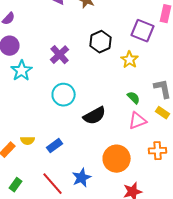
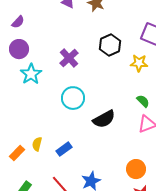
yellow star: (130, 60) -> (139, 63), turned -30
yellow semicircle: (28, 141) -> (37, 144), turned 104
orange circle: (117, 159) -> (136, 169), moved, size x0.7

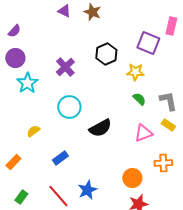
green semicircle: (143, 101) -> (139, 99), moved
yellow semicircle: (37, 144) -> (33, 131), moved, turned 40

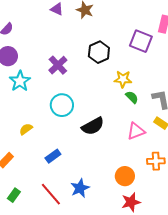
yellow star: (135, 72) -> (123, 79), moved

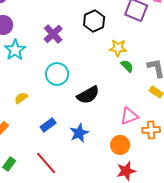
pink triangle: (136, 131) -> (129, 116), moved
blue star: (80, 188) -> (79, 133), moved

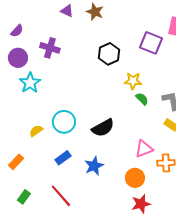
purple cross: (53, 34) -> (50, 48), moved, turned -30
cyan circle: (57, 74) -> (64, 122), moved

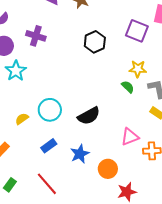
yellow star: (133, 81) -> (138, 69), moved
orange circle: (135, 178) -> (108, 169), moved

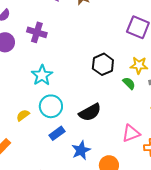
black hexagon: (95, 42) -> (103, 64), moved
cyan star: (16, 71) -> (42, 75), moved
blue rectangle: (49, 146) -> (57, 133), moved

